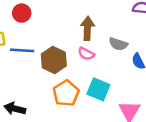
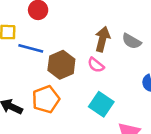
gray semicircle: (118, 44) -> (132, 41), moved
orange pentagon: (66, 93) -> (46, 99), moved

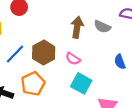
blue line: (31, 48) -> (15, 54), moved, turned -55
pink semicircle: (96, 65) -> (73, 59), moved

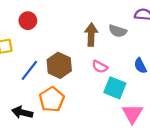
pink semicircle: (73, 59) -> (100, 67), moved
cyan square: (81, 83) -> (115, 88), moved

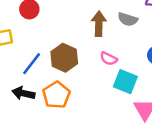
black arrow: (22, 112) -> (23, 93), moved

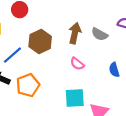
brown hexagon: (64, 58) -> (40, 42), moved
cyan square: (125, 82) -> (75, 98), moved, turned -36

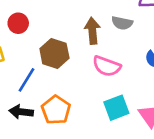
pink semicircle: (77, 64) -> (107, 66), size x1.5

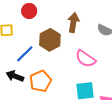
brown arrow: (92, 31) -> (73, 23), moved

